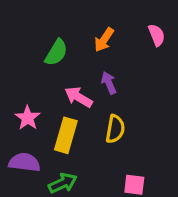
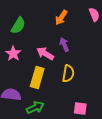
green semicircle: (56, 53) -> (18, 26), moved
pink star: (28, 118) -> (13, 54), moved

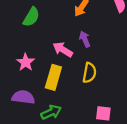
pink star: (13, 54) -> (26, 62), moved

